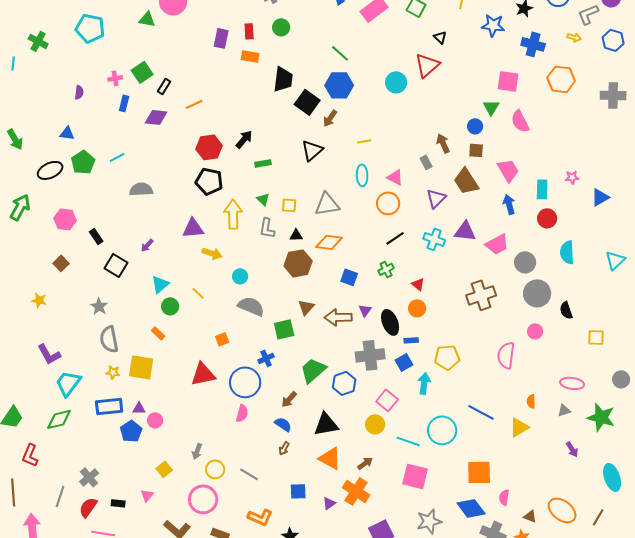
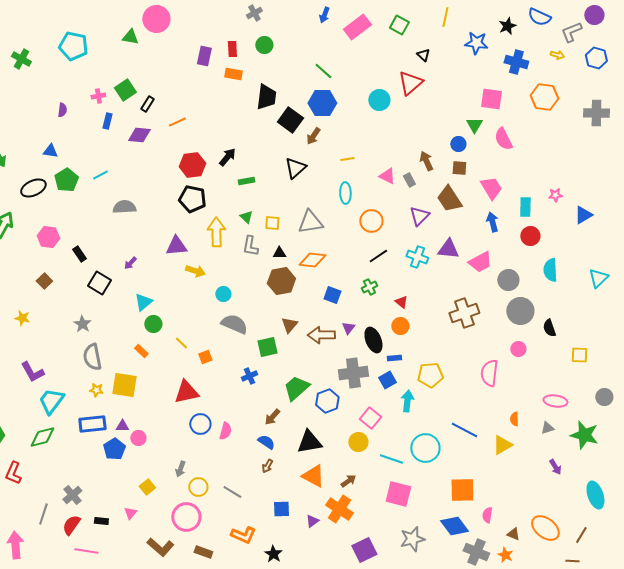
pink triangle: (395, 177) -> (387, 176), moved
yellow line: (198, 293) -> (181, 343), moved
blue circle: (245, 382) -> (200, 424), moved, size x0.7

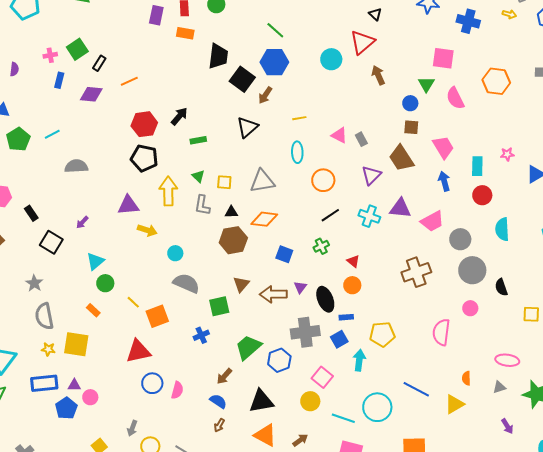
orange hexagon: (544, 97) -> (496, 81), moved
brown arrow: (426, 161) -> (378, 75), moved
orange square: (205, 357) -> (157, 316), size x1.6

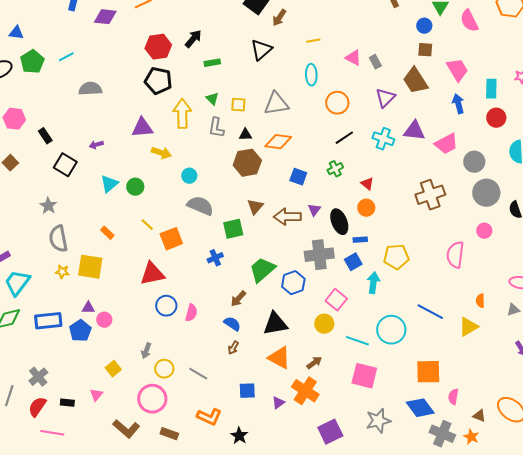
purple arrow: (82, 222) -> (96, 145), turned 32
green circle: (105, 283) -> (135, 187), moved
blue rectangle: (44, 383) -> (48, 321), moved

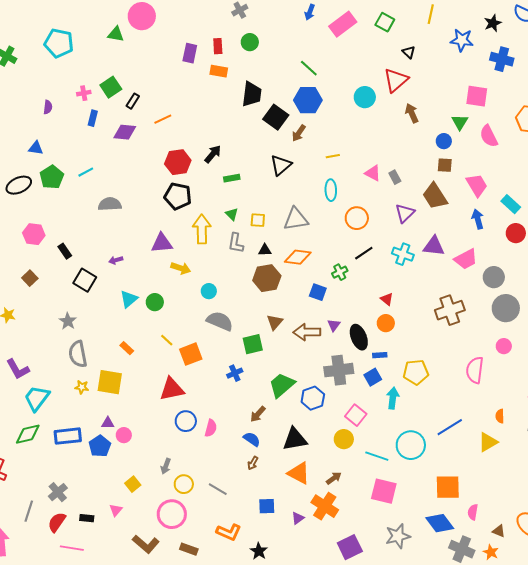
cyan rectangle: (491, 89) -> (511, 204), turned -48
green cross: (335, 169) -> (340, 272), moved
blue line: (430, 312) -> (450, 427), turned -60

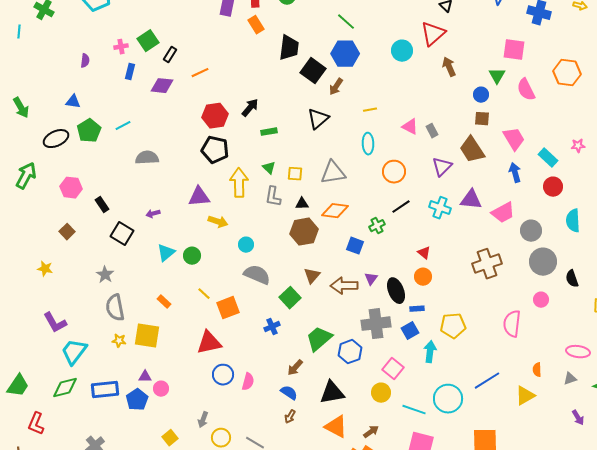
orange rectangle: (219, 71) -> (256, 25), turned 48
green square: (253, 344) -> (290, 298), turned -30

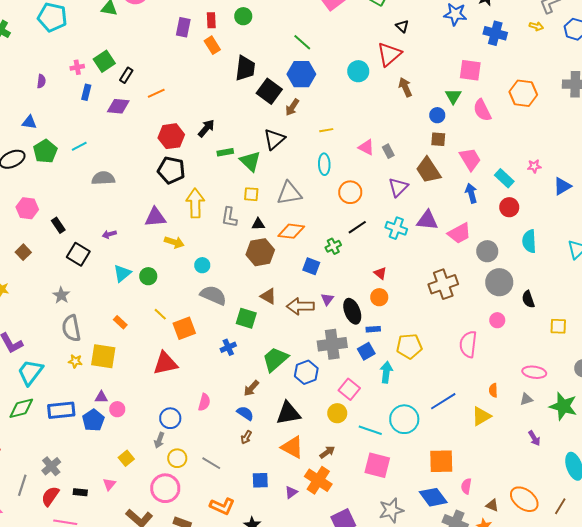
green triangle: (269, 168) -> (250, 161), moved, size x1.6
brown triangle: (312, 276) -> (268, 296), turned -42
green square: (290, 298) -> (246, 318), turned -30
blue circle: (223, 375) -> (170, 418), moved

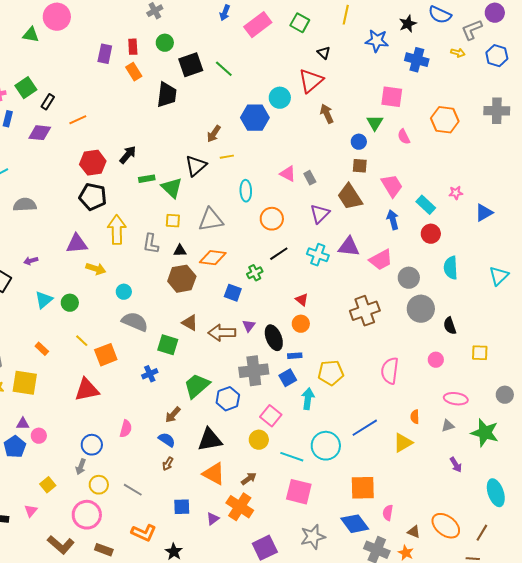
blue hexagon: (301, 74) -> (255, 118), moved
black square: (269, 91) -> (191, 65), moved, turned 35
pink semicircle: (482, 110) -> (404, 137), size x0.7
yellow line: (326, 130) -> (227, 157), moved
pink circle: (497, 320) -> (436, 360), moved

